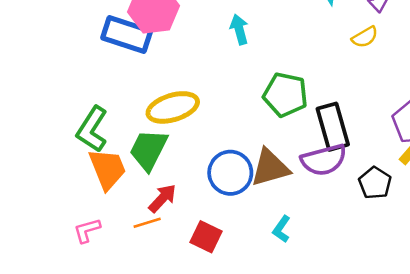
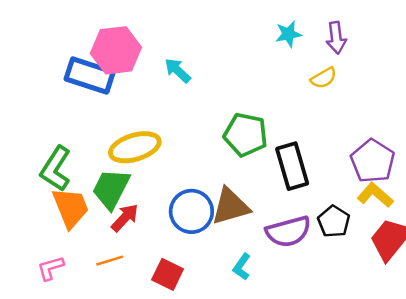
cyan arrow: (239, 29) -> (178, 70), moved, turned -32
purple semicircle: (324, 160) -> (288, 232), moved
red arrow: (162, 198) -> (125, 218), moved

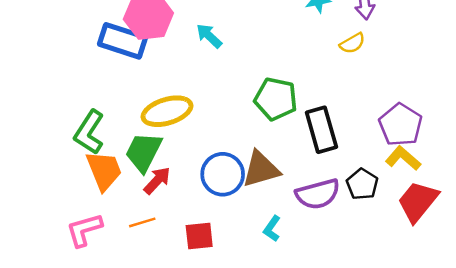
pink L-shape: (51, 268) -> (84, 230), size x1.4
red square: (168, 274) -> (199, 236), turned -32

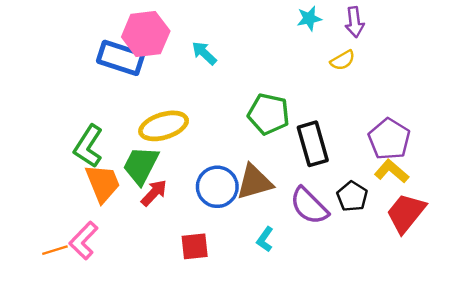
purple semicircle: (318, 194) -> (309, 206), turned 60
orange line: (142, 222) -> (55, 250), moved
pink L-shape: (84, 230) -> (84, 241), turned -30

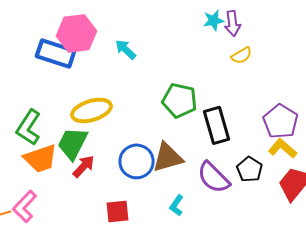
purple arrow: (355, 22) -> (233, 23), moved
orange trapezoid: (103, 183) -> (41, 158), turned 93

